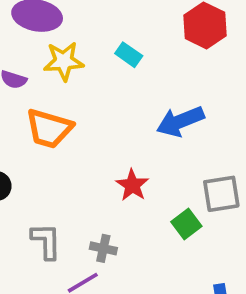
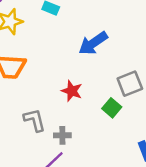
gray L-shape: (46, 241) -> (35, 120), moved

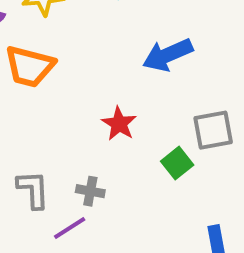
gray L-shape: (35, 120) -> (33, 190), moved

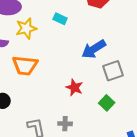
gray square: (213, 130) -> (113, 71), moved

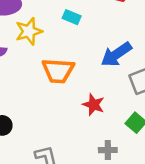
orange trapezoid: (25, 65) -> (58, 71), moved
gray cross: (65, 124) -> (108, 150), moved

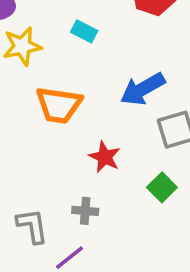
gray cross: (108, 150) -> (85, 211), moved

